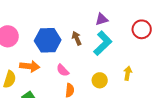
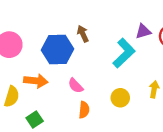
purple triangle: (102, 19) -> (143, 31), moved
brown arrow: (77, 38) -> (83, 34), moved

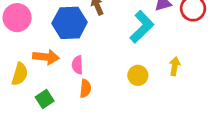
pink semicircle: (76, 86) -> (77, 65), moved, turned 42
orange semicircle: (84, 110) -> (85, 88), moved

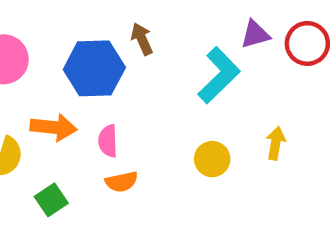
orange semicircle: (85, 88) -> (122, 182), turned 72

